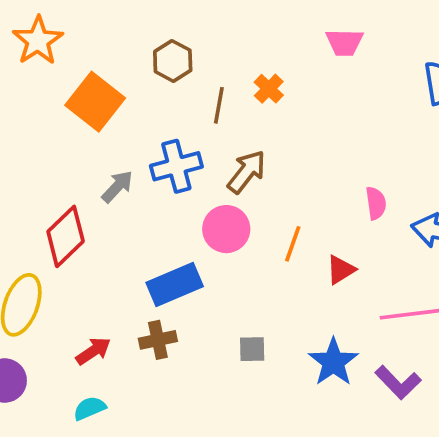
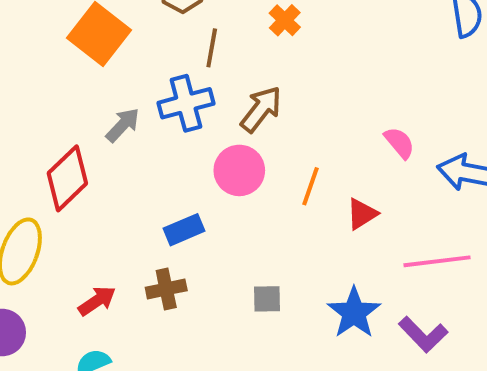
brown line: (219, 105) -> (212, 48), moved
pink semicircle: (376, 203) -> (399, 143), turned -32
blue rectangle: (175, 284) -> (184, 230), size x0.7

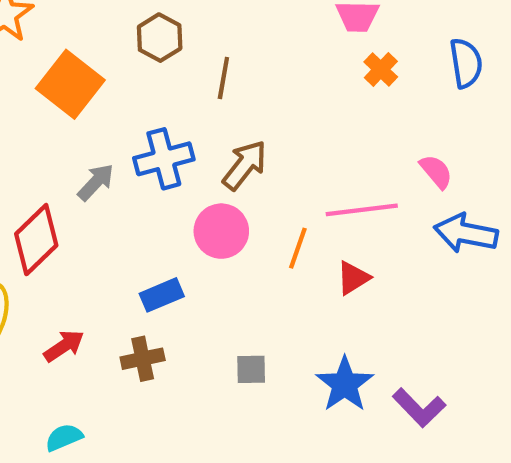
orange cross: (285, 20) -> (381, 69), moved
brown line: (212, 48) -> (223, 78), moved
pink semicircle: (399, 143) -> (436, 172), moved
pink line: (437, 261) -> (362, 210), moved
red arrow: (97, 301) -> (64, 346), moved

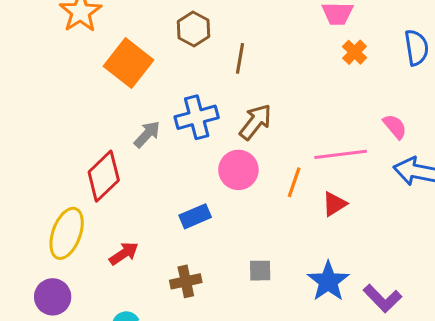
brown cross: (143, 359) -> (186, 281), moved

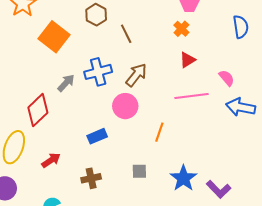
orange cross: (355, 52) -> (181, 29), moved
brown line: (240, 58) -> (126, 34), turned -36
orange line: (294, 182) -> (159, 132), moved
red triangle: (334, 204) -> (187, 60), moved

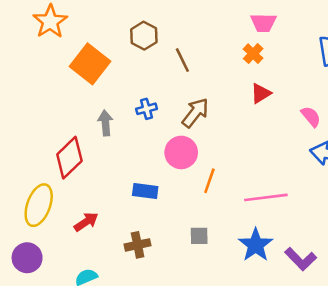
blue cross: (98, 72) -> (146, 109), size x0.6
gray arrow: (66, 83) -> (105, 123), turned -48
pink line: (191, 96) -> (266, 197), moved
orange line: (159, 132) -> (209, 181), moved
blue rectangle: (97, 136) -> (145, 191), turned 30

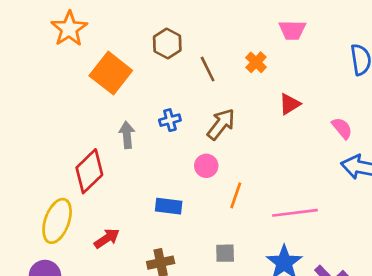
orange cross: (253, 54) -> (256, 62), moved
pink circle: (181, 152) -> (206, 166), size x0.7

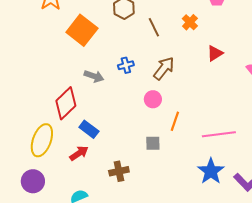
gray arrow: (127, 135) -> (94, 76), turned 114
blue rectangle: (169, 206) -> (89, 129), moved, turned 30
gray square: (225, 253) -> (153, 143), moved

